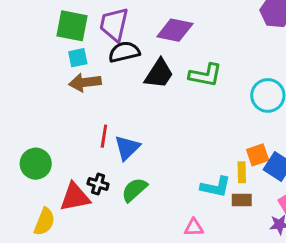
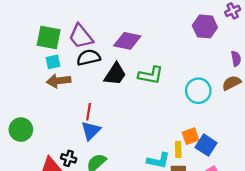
purple trapezoid: (114, 24) -> (81, 36), turned -52
red line: (104, 136) -> (89, 112), moved
green circle: (36, 164) -> (21, 130), moved

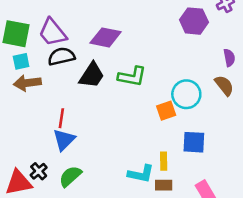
brown semicircle: (232, 83) -> (224, 85), turned 78
orange square: (191, 136) -> (166, 111), moved
blue square: (206, 145) -> (194, 142), moved, turned -30
black cross: (69, 158) -> (39, 171), turned 32

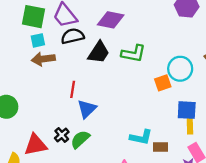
blue triangle: (64, 140) -> (87, 109), moved
yellow rectangle: (164, 161) -> (190, 126), moved
black cross: (39, 171) -> (62, 135), moved

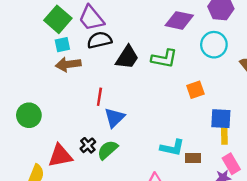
green square: (33, 17) -> (58, 19), turned 30
purple diamond: (111, 20) -> (179, 20), moved
cyan circle: (180, 69) -> (214, 45), moved

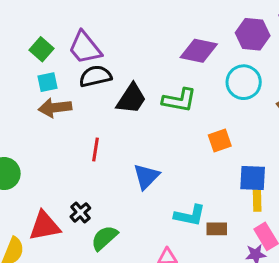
green square: (58, 19) -> (42, 49), size x0.7
blue triangle: (114, 118) -> (146, 177), moved
green semicircle: (108, 150) -> (104, 238), moved

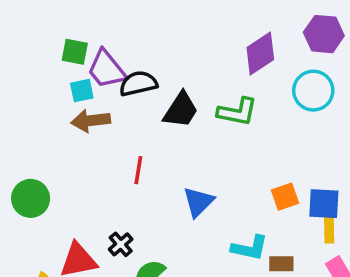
purple trapezoid: (85, 48) -> (107, 69), moved
green square: (42, 49) -> (75, 52), turned -30
purple diamond: (199, 51) -> (260, 53), turned -45
orange square: (220, 141) -> (285, 197), moved

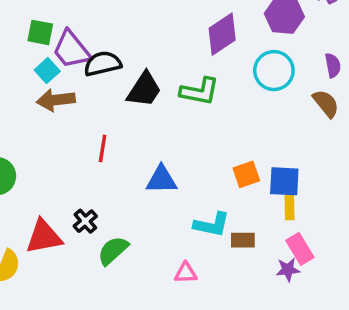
cyan square: (82, 91) -> (47, 71), turned -30
blue triangle: (198, 202) -> (161, 180), turned 44

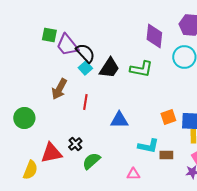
purple diamond: (222, 34) -> (154, 36), turned -50
black semicircle: (103, 64) -> (85, 53), turned 60
cyan square: (47, 71) -> (85, 68), moved
brown arrow: (56, 100) -> (59, 89), moved, turned -55

